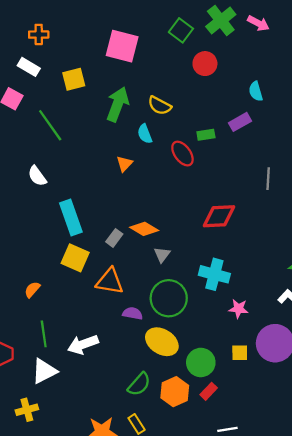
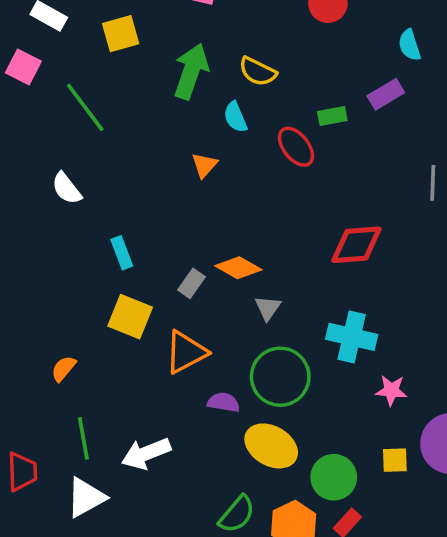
cyan rectangle: (71, 218) -> (122, 253), size x0.6
orange triangle: (110, 281) -> (186, 352), turned -36

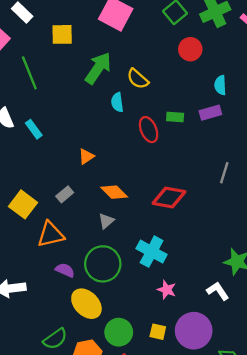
cyan semicircle: (410, 45) -> (220, 85), moved
orange triangle: (204, 165) -> (86, 156), moved
cyan rectangle: (122, 253) -> (34, 129), moved, turned -30
orange diamond: (238, 268) -> (114, 192), moved

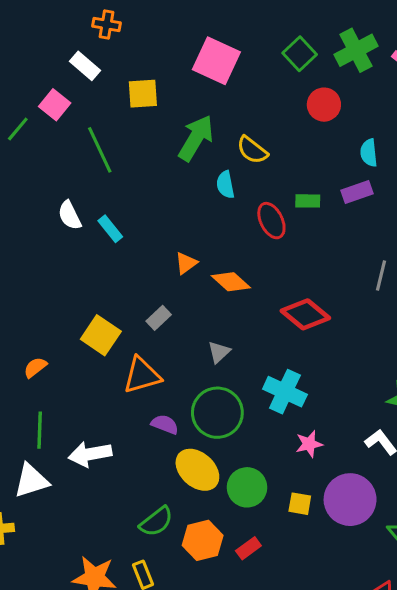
orange diamond: (114, 192) -> (231, 282), moved
red diamond: (169, 197) -> (305, 314), turned 32
pink star: (167, 290) -> (309, 444), turned -30
green circle: (119, 332) -> (247, 487), moved

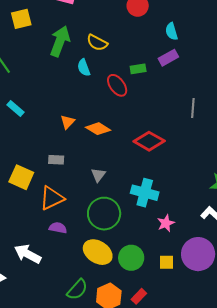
gray rectangle: (159, 318) -> (56, 160), turned 56
purple semicircle: (165, 424) -> (58, 228), moved
white arrow: (90, 454) -> (28, 254), turned 48

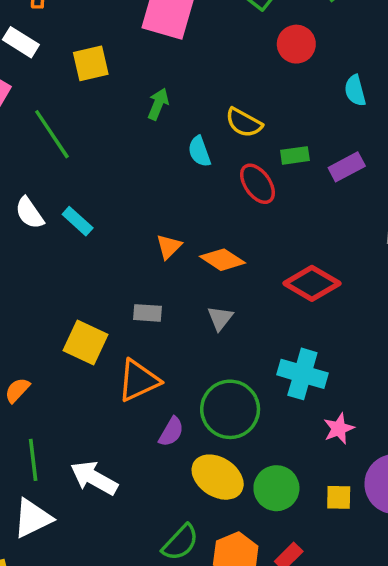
green arrow: (60, 41) -> (158, 104), size x0.6
yellow semicircle: (97, 43) -> (244, 123), moved
purple rectangle: (168, 58) -> (347, 167), moved
gray triangle: (98, 175) -> (220, 318), moved
purple semicircle: (58, 228) -> (171, 432), moved, turned 108

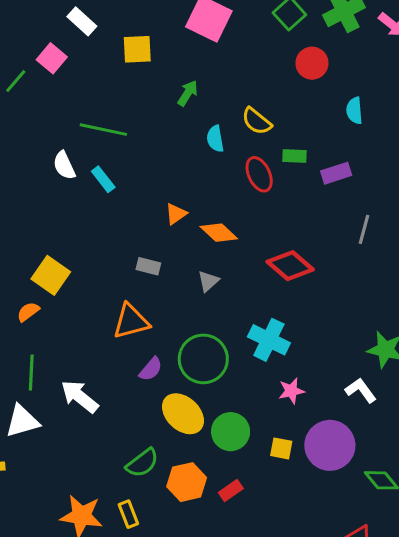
green line: (52, 134) -> (103, 130), moved, turned -54
yellow square: (85, 343) -> (51, 275), moved

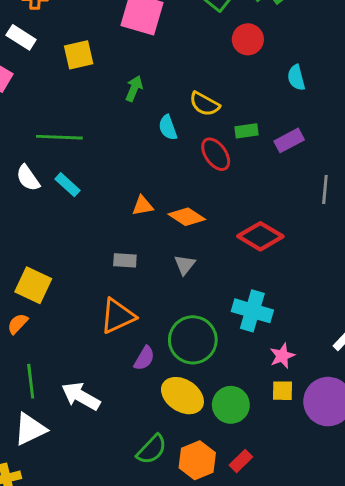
orange triangle: (176, 214) -> (143, 206), turned 35
yellow square: (281, 448) -> (282, 391), moved

